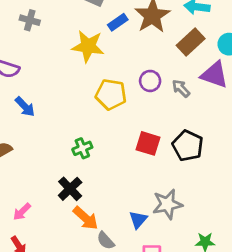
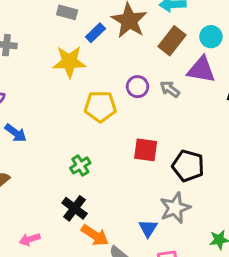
black pentagon: (188, 146) -> (188, 166), moved
pink arrow: (22, 212) -> (30, 239), turned 36

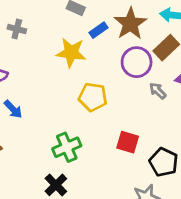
purple circle: (138, 87) -> (137, 62), moved, size x1.5
green cross: (80, 165) -> (67, 147), size x1.5

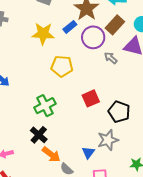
blue rectangle: (98, 30) -> (70, 27), moved
red square: (128, 142) -> (91, 98), turned -36

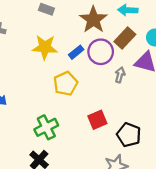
blue rectangle: (70, 27) -> (76, 52), moved
gray arrow: (111, 58) -> (120, 75), turned 64
yellow pentagon: (62, 66) -> (66, 84), turned -30

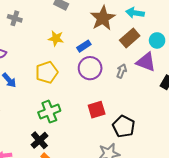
yellow star: (45, 47) -> (56, 38), size x0.7
purple circle: (101, 52) -> (90, 68), moved
yellow pentagon: (66, 84) -> (47, 72), moved

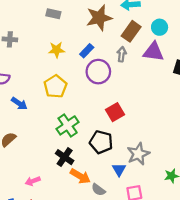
brown star: (103, 18) -> (99, 18), turned 30
gray arrow: (122, 71) -> (122, 54), moved
black pentagon: (124, 126) -> (101, 142), moved

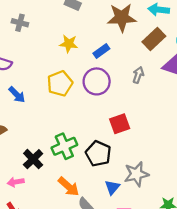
gray arrow: (122, 54) -> (138, 75), moved
purple circle: (98, 72) -> (97, 81), moved
green cross: (68, 125) -> (64, 146), moved
black cross: (65, 157) -> (33, 159), moved

